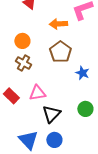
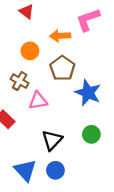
orange circle: (22, 41) -> (30, 51), moved
blue star: (82, 73) -> (88, 93), size x1.6
pink triangle: (37, 93) -> (38, 101), moved

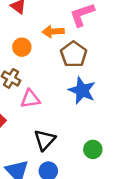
brown pentagon: (62, 68) -> (74, 54), moved
green circle: (91, 134) -> (93, 149), moved

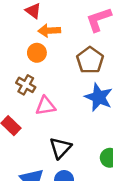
orange arrow: (53, 31) -> (49, 31), moved

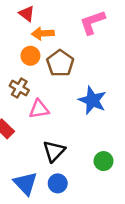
brown pentagon: (90, 60) -> (60, 63), moved

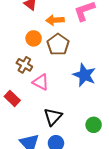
orange arrow: (43, 33) -> (55, 20), moved
pink triangle: (39, 109) -> (41, 82), turned 36

